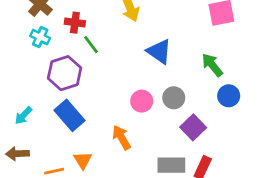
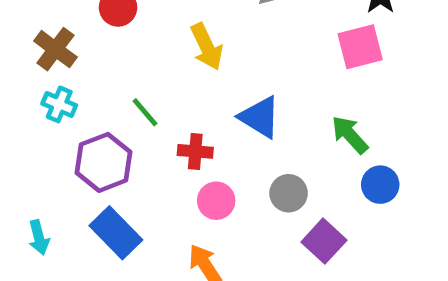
red cross: (75, 23) -> (195, 151), moved
pink circle: (142, 101) -> (216, 201), moved
cyan arrow: (23, 116) -> (39, 237), turned -54

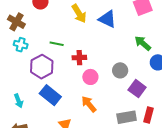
green line: (145, 112) -> (57, 44), turned -32
blue triangle: (260, 117) -> (107, 19), moved

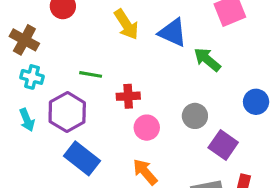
green arrow: (143, 43) -> (207, 60), moved
cyan arrow: (19, 101) -> (27, 120), moved

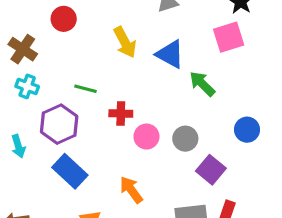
cyan arrow: (27, 120) -> (18, 146), moved
pink circle: (147, 128) -> (146, 137), moved

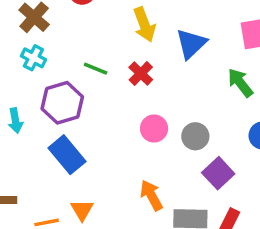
blue triangle: (170, 54) -> (191, 44), turned 40
green arrow: (202, 84) -> (240, 83), moved
red cross: (121, 114) -> (141, 74), moved, turned 35
orange arrow: (131, 190) -> (151, 195), moved

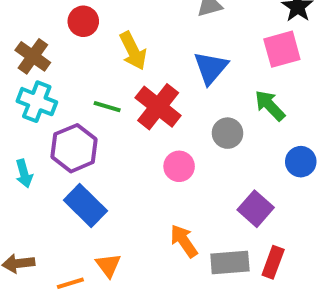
yellow arrow: (144, 25) -> (133, 51), moved
cyan cross: (33, 58) -> (37, 102), size x1.4
red cross: (141, 74) -> (158, 107), size x1.6
gray circle: (195, 136) -> (228, 133), moved

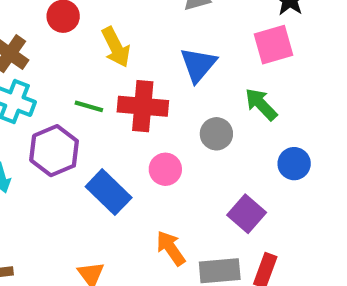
red cross: (158, 107) -> (143, 106), turned -33
blue rectangle: (85, 206) -> (109, 192), moved

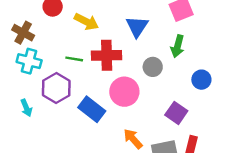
yellow arrow: (116, 47) -> (86, 22), turned -30
green arrow: (261, 104) -> (178, 46), turned -115
pink circle: (165, 169) -> (124, 92), size x1.5

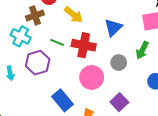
brown cross: (23, 33) -> (35, 15), moved, turned 30
blue rectangle: (92, 109) -> (62, 100), moved
purple square: (176, 113) -> (119, 102), moved

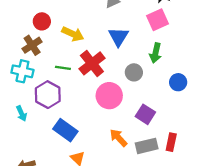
red cross: (84, 45) -> (92, 63), turned -35
blue rectangle: (62, 100) -> (65, 130), moved

